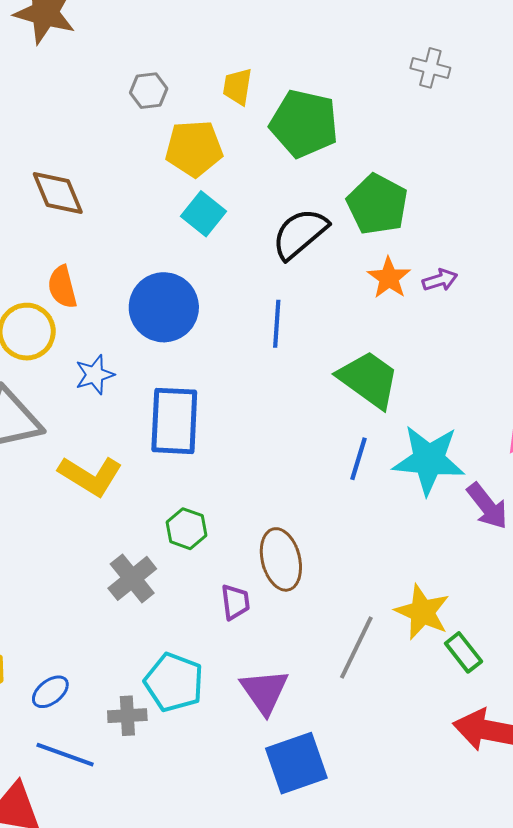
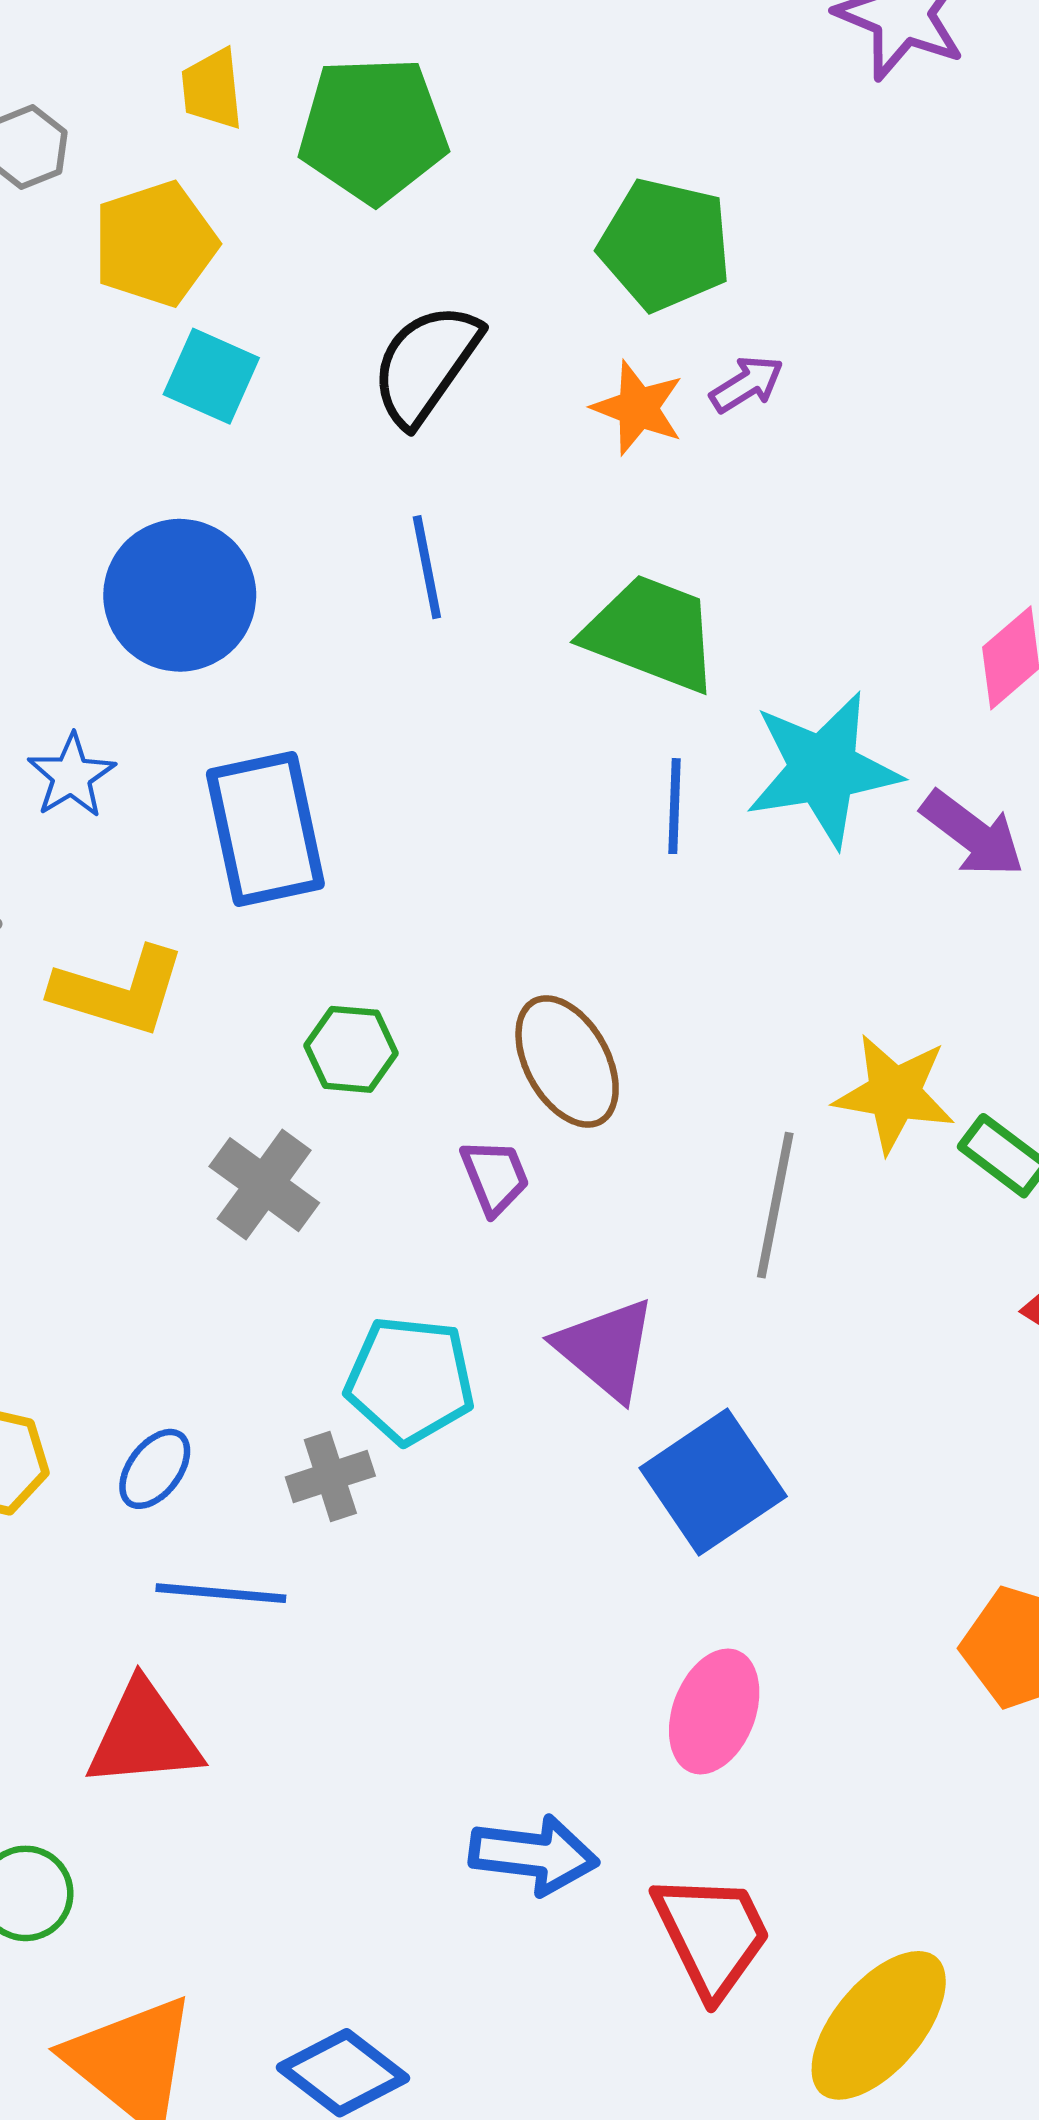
green pentagon: (377, 204) -> (665, 245), moved

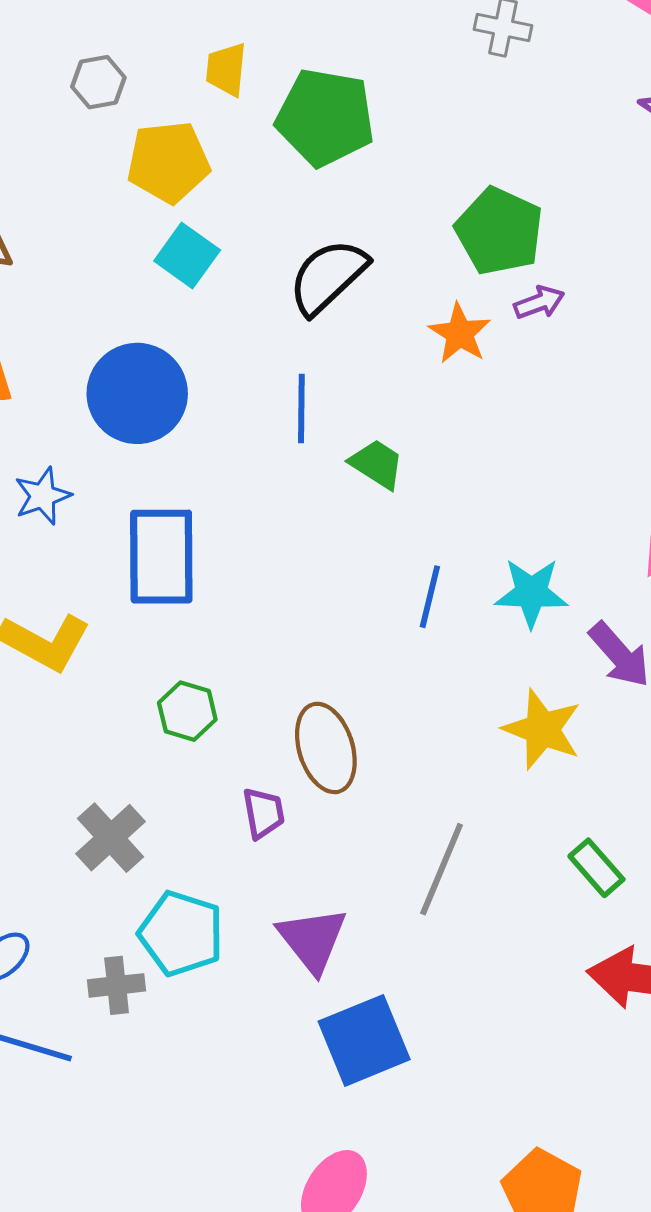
purple arrow: (747, 384) -> (539, 302), moved
green trapezoid: (652, 633) -> (377, 464), moved, size x0.6
cyan star: (823, 769) -> (531, 593), size x0.7
yellow star: (894, 1094) -> (542, 729), moved
gray cross: (264, 1185) -> (110, 838), moved

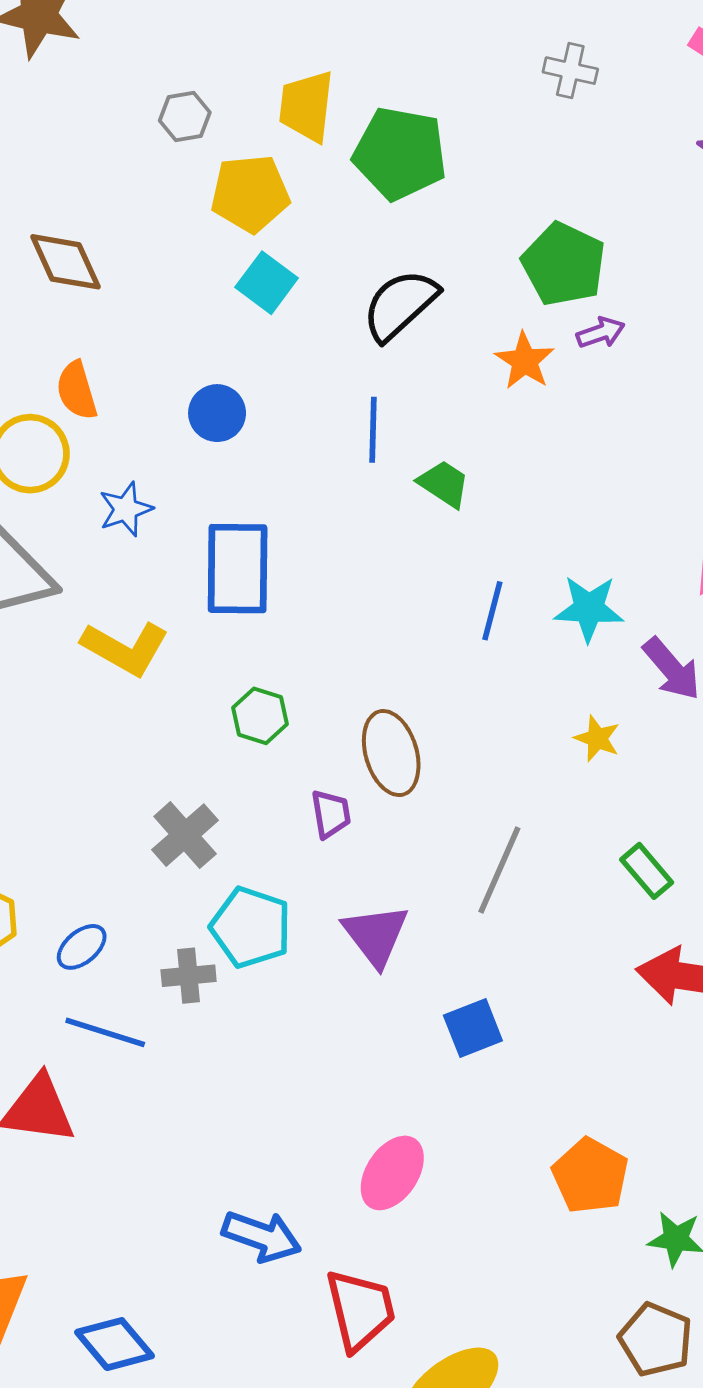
yellow trapezoid: (226, 69) -> (307, 106), size x1.4
blue circle: (137, 393) -> (217, 413), size x0.6
yellow star: (542, 729) -> (597, 738), size x0.6
blue square: (364, 1040) -> (473, 1028), moved, size x0.7

